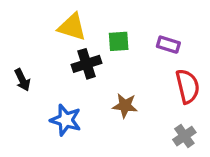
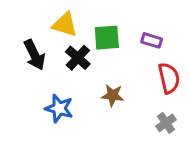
green square: (119, 41) -> (107, 38), size x1.4
black cross: (87, 64) -> (78, 58), turned -30
black arrow: (22, 80) -> (34, 55), moved, size x1.5

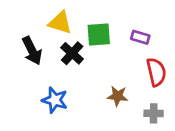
brown star: (113, 95) -> (118, 96), moved
gray cross: (166, 123) -> (154, 113), turned 36

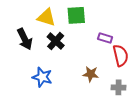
green square: (99, 35) -> (76, 15), moved
purple rectangle: (140, 37) -> (105, 38), moved

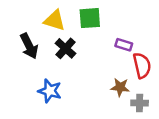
brown star: (91, 74) -> (120, 87), moved

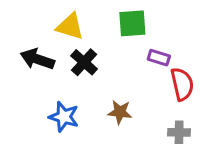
green square: (90, 18) -> (132, 23), moved
black arrow: (29, 46) -> (37, 59), turned 135
brown star: (120, 87) -> (120, 112), moved

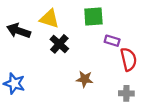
black arrow: (37, 59) -> (19, 31), moved
blue star: (64, 117) -> (14, 84), moved

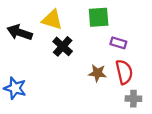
red semicircle: (129, 59) -> (124, 72), moved
brown star: (85, 79) -> (97, 73), moved

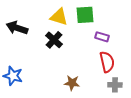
yellow triangle: (52, 20) -> (59, 17), moved
brown star: (97, 73) -> (72, 83), moved

